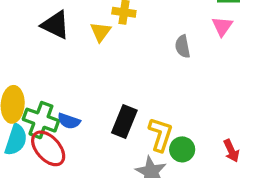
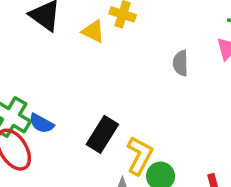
yellow triangle: (101, 32) -> (93, 31), turned -50

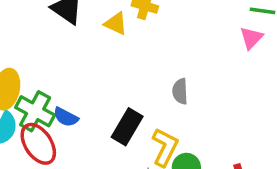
gray semicircle: (181, 63) -> (180, 91), moved

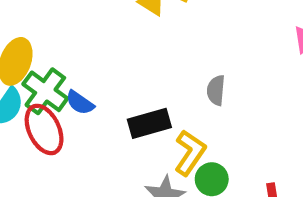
black rectangle: (127, 127) -> (149, 123), turned 36

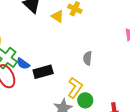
black rectangle: (149, 123) -> (43, 72), moved

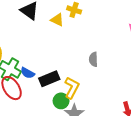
yellow L-shape: (75, 88) -> (72, 88), moved
green circle: (85, 100) -> (61, 101), moved

